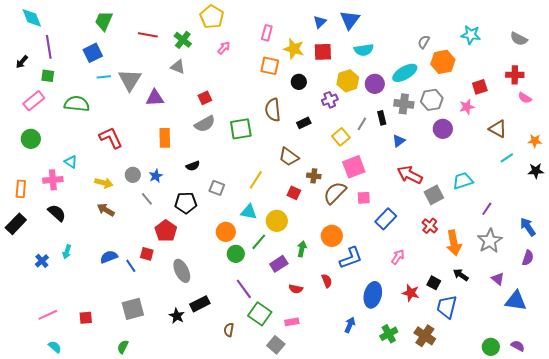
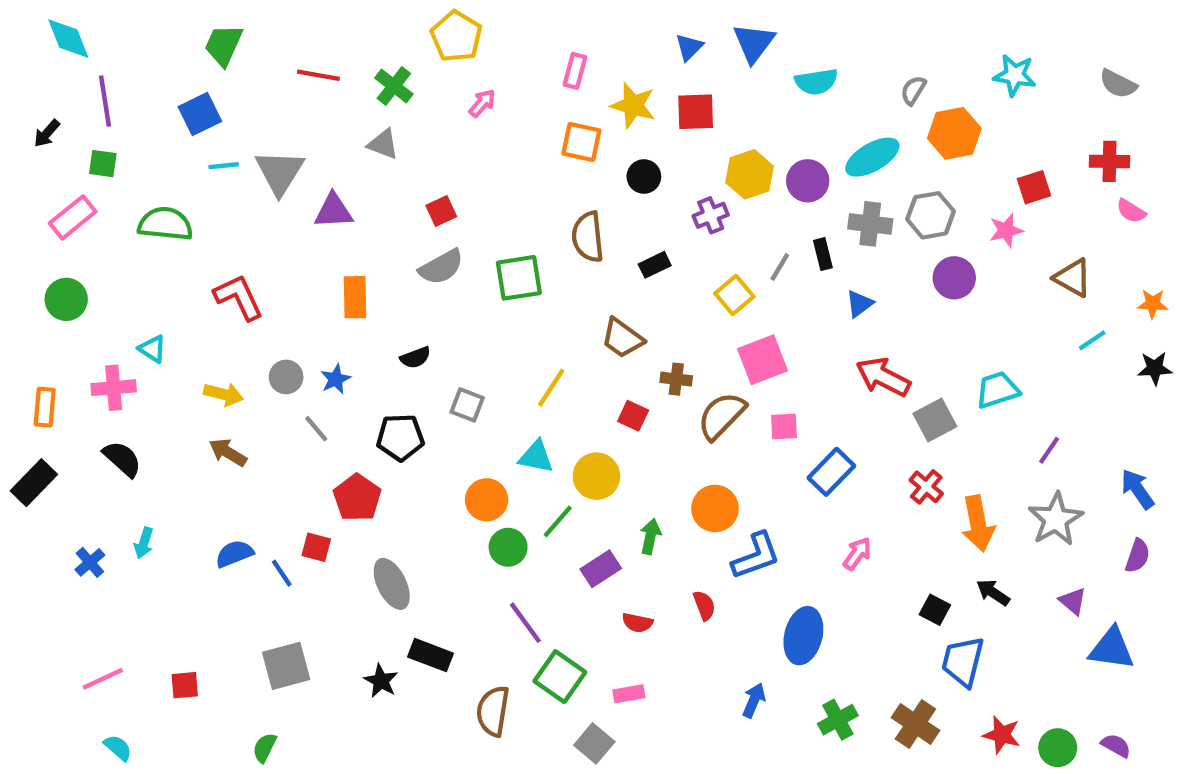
cyan semicircle: (364, 50) -> (816, 82), moved
red star: (411, 293) -> (1002, 735), moved
black rectangle: (200, 304) -> (430, 655), turned 48
brown semicircle: (229, 330) -> (493, 711), size x1.6

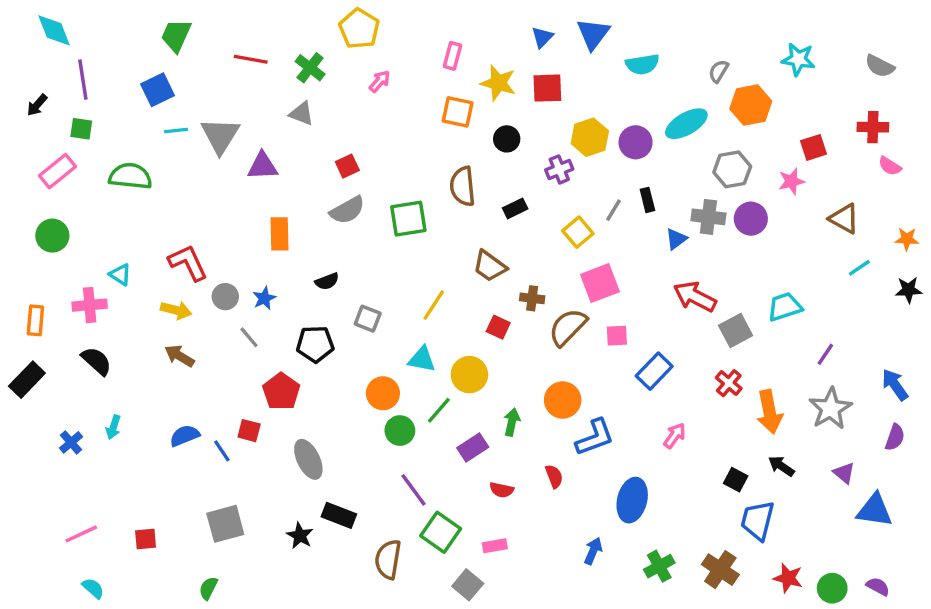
gray cross: (870, 224) -> (708, 217), moved
red L-shape: (239, 297) -> (188, 263), moved

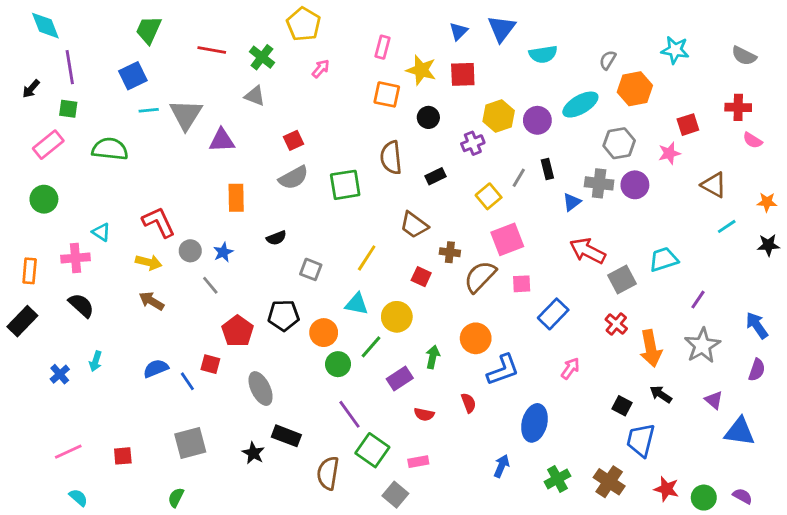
black pentagon: (315, 344) -> (283, 315), moved

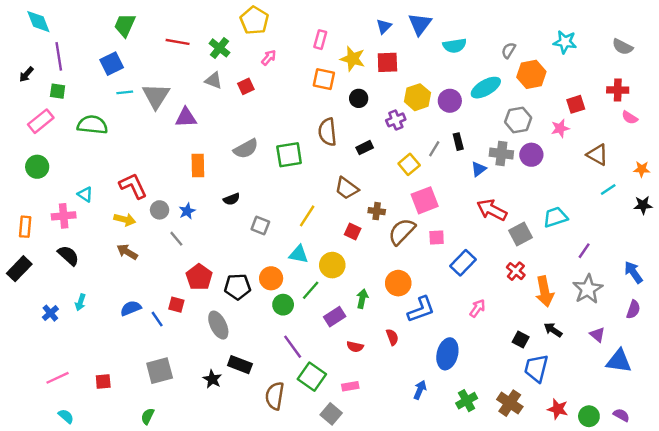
red square: (294, 140) -> (246, 86), moved
black pentagon: (283, 315) -> (237, 287), moved

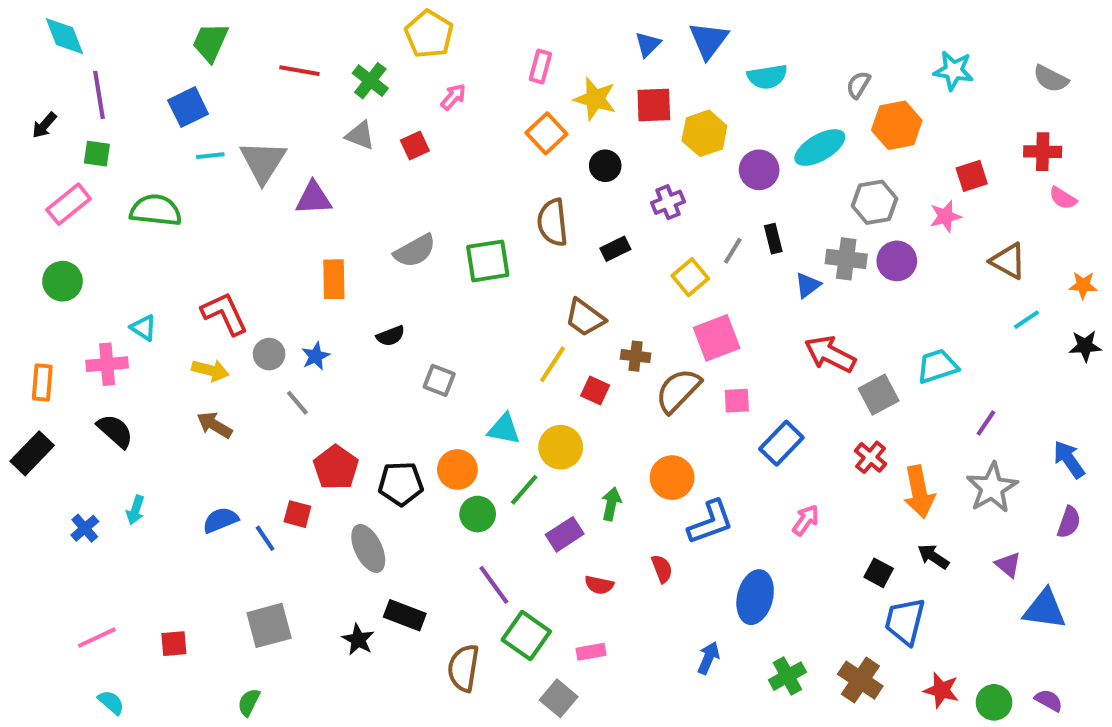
orange square: (324, 79) -> (546, 133), turned 35
yellow hexagon: (417, 97) -> (704, 133), moved
yellow line: (307, 216) -> (553, 364), moved

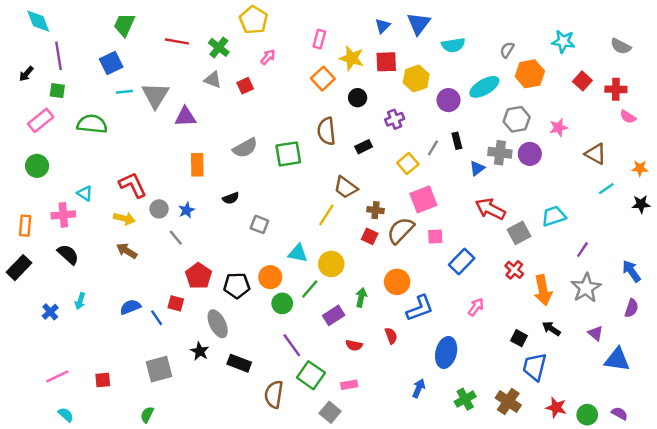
red square: (972, 176) -> (582, 81), moved, turned -30
red square: (595, 391) -> (370, 236), moved
black star: (358, 640) -> (200, 351), moved

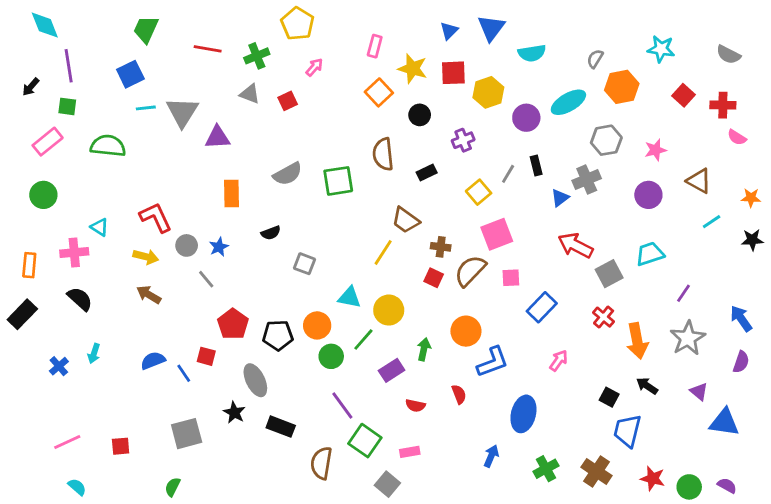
green cross: (219, 47) -> (257, 56), turned 30
gray cross: (500, 153) -> (587, 179), turned -30
purple circle: (530, 154) -> (648, 195), moved

